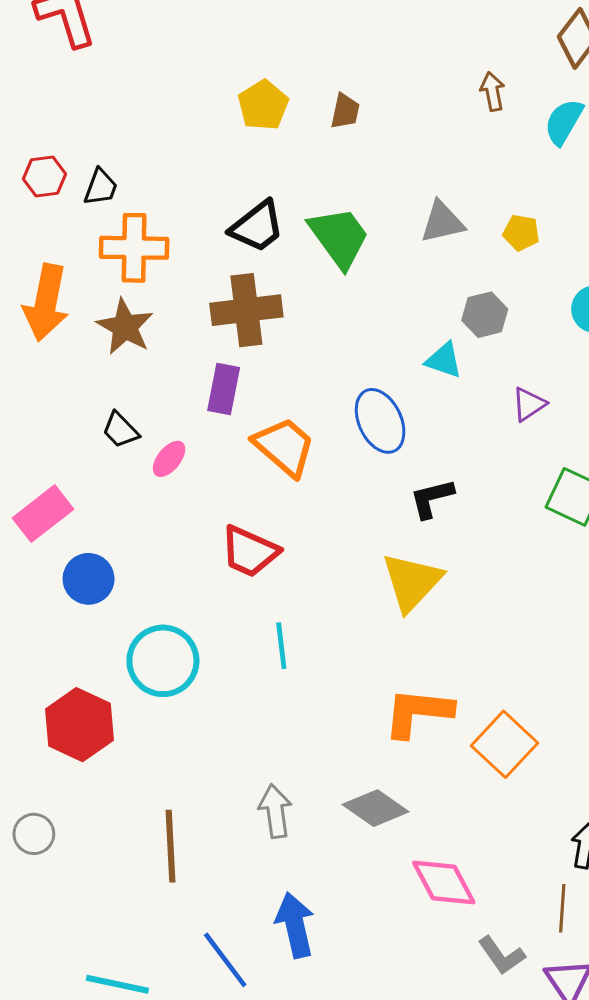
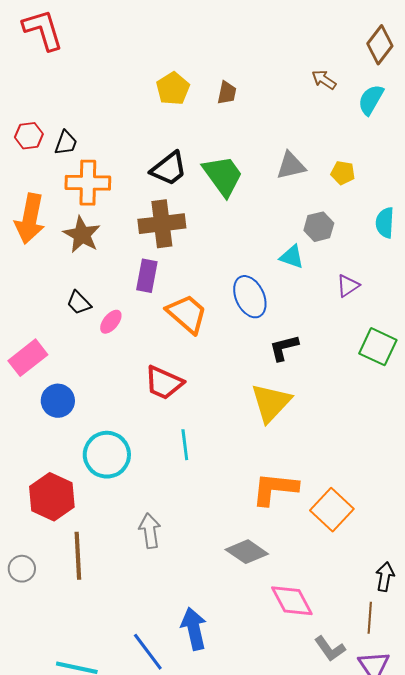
brown arrow: (492, 91) -> (324, 80), turned -45
gray arrow: (275, 811) -> (150, 531), moved
brown line: (171, 846) -> (78, 556), moved

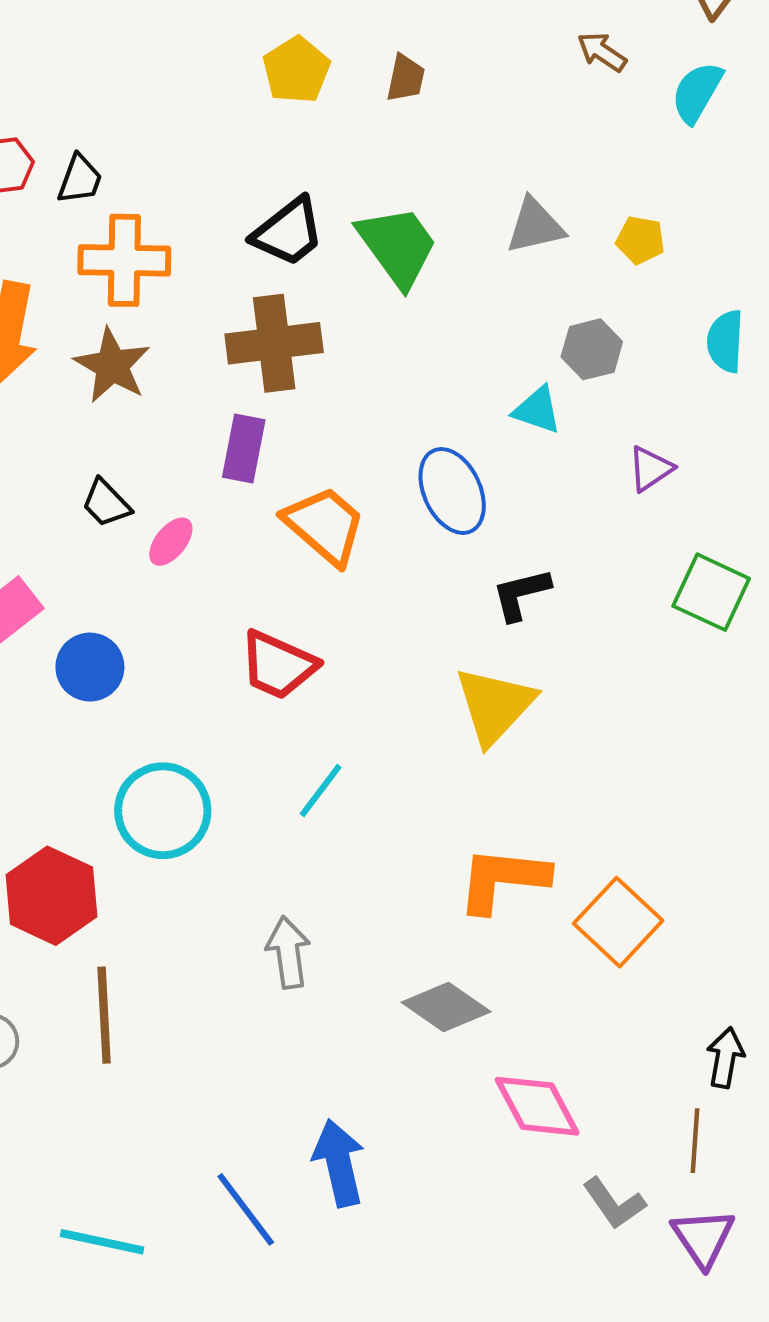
blue circle: (58, 401) -> (90, 667), moved
cyan line: (185, 445) -> (321, 790), turned 44
gray arrow: (150, 531) -> (288, 952), moved

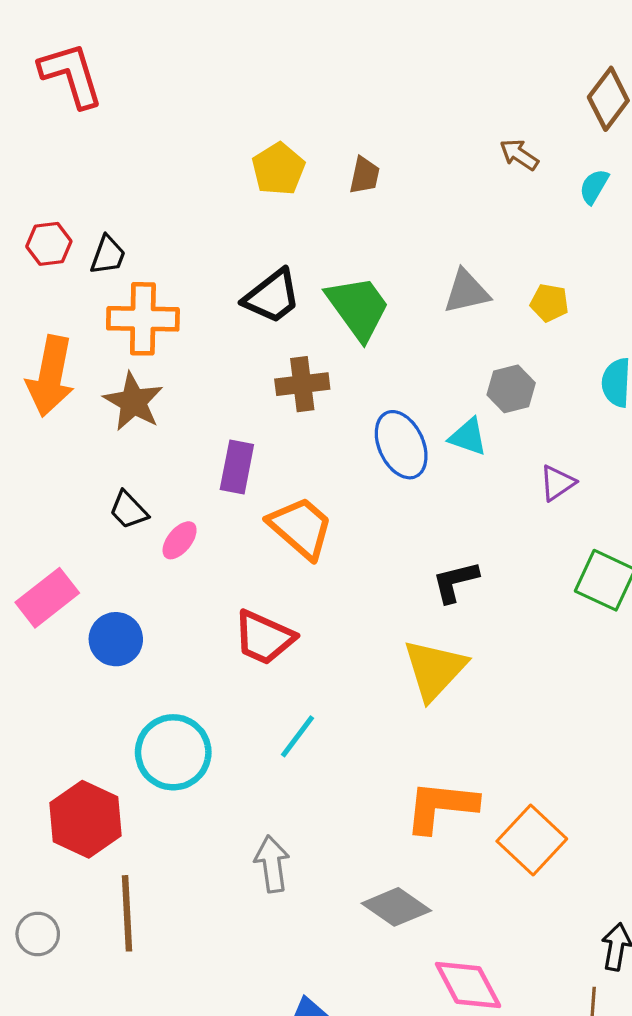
cyan semicircle: (697, 92) -> (594, 186), size x0.7
brown cross: (274, 343) -> (302, 384), moved, size x0.7
blue ellipse: (452, 491) -> (401, 445), moved

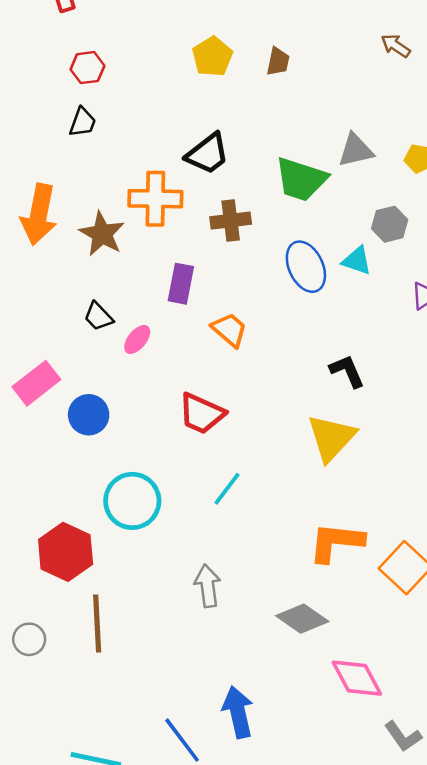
red hexagon: (49, 244) -> (87, 68), moved
green trapezoid: (358, 308) -> (301, 179), moved, turned 144
orange cross: (143, 319) -> (155, 199), moved
orange trapezoid: (301, 528) -> (229, 330), size x0.7
black L-shape: (455, 582) -> (347, 371), turned 81

